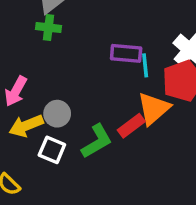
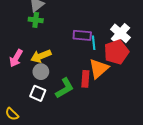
yellow arrow: (26, 126) -> (41, 56), moved
red rectangle: (131, 126) -> (85, 79), turned -49

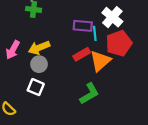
white cross: (120, 33) -> (112, 17), moved
red rectangle: (85, 79) -> (82, 54), moved, turned 56
green L-shape: (65, 88) -> (89, 94), moved

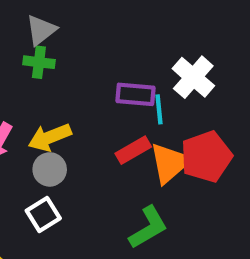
red pentagon: (119, 43) -> (206, 157), moved
white square: (36, 87) -> (43, 214), turned 35

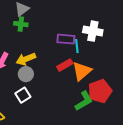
white cross: (193, 77) -> (93, 31), turned -30
red pentagon: (206, 157) -> (100, 91), moved
green L-shape: (148, 227) -> (84, 101), moved

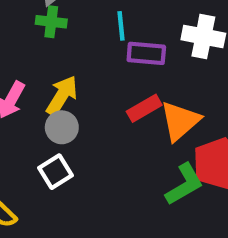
cyan line: (77, 46) -> (121, 26), moved
yellow arrow: (26, 59) -> (62, 96), turned 144

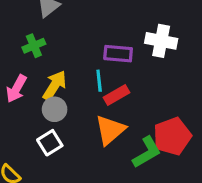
green cross: (51, 22) -> (34, 46), moved, turned -30
cyan line: (121, 26) -> (99, 81), moved
orange triangle: (180, 121) -> (110, 130), moved

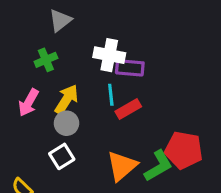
white cross: (161, 41) -> (109, 55), moved
orange triangle: (110, 130) -> (122, 166), moved
red pentagon: (172, 136) -> (184, 150), turned 30

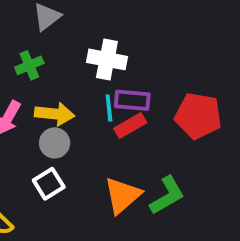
purple rectangle: (130, 68) -> (132, 100), moved
yellow arrow: (66, 99) -> (55, 114), turned 64
red pentagon: (184, 150) -> (198, 116), moved

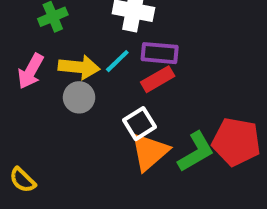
cyan line: (109, 108) -> (117, 61), moved, turned 52
red pentagon: (198, 116) -> (236, 142), moved
white square: (49, 184) -> (139, 124), moved

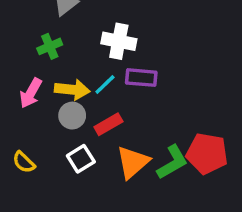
red rectangle: (158, 79) -> (108, 124), moved
white square: (139, 124) -> (81, 159), moved
yellow semicircle: (23, 180) -> (24, 162), moved

